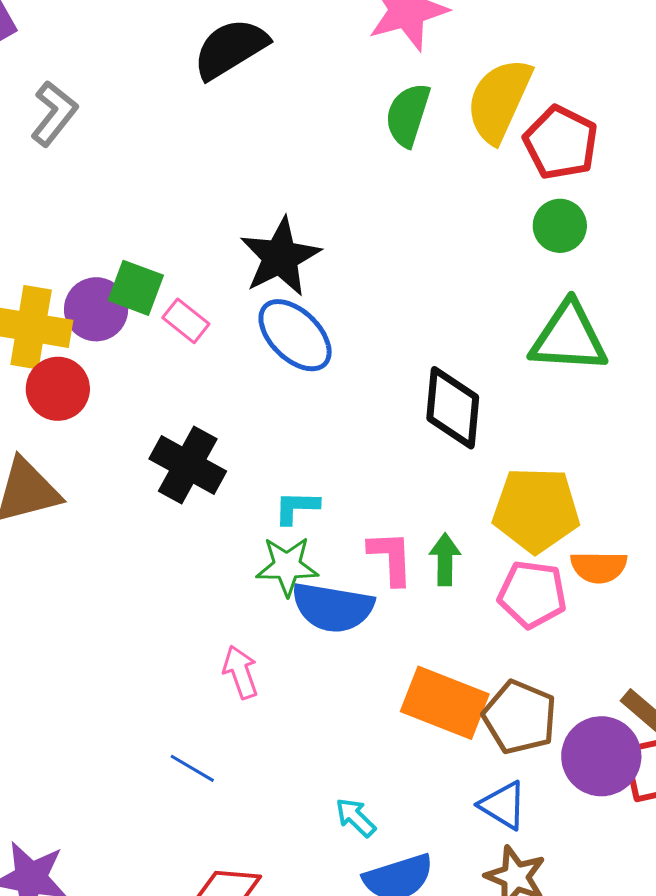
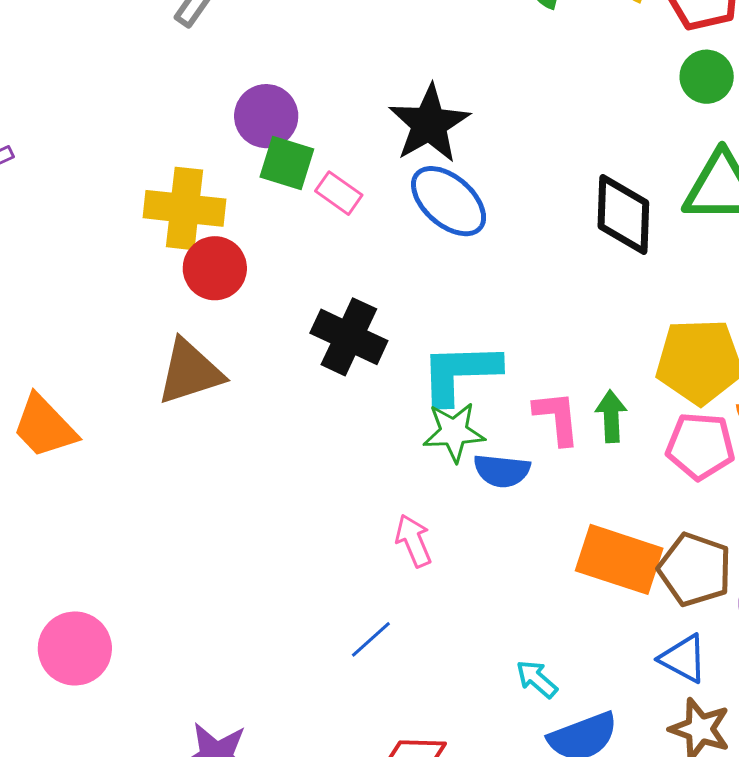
purple circle: (96, 309) -> (266, 116), moved
black diamond: (453, 408) -> (623, 215), moved
cyan L-shape: (297, 507) -> (460, 373), size x1.8
blue semicircle: (333, 607) -> (502, 471), size x0.7
blue line: (192, 768) -> (371, 639), turned -69

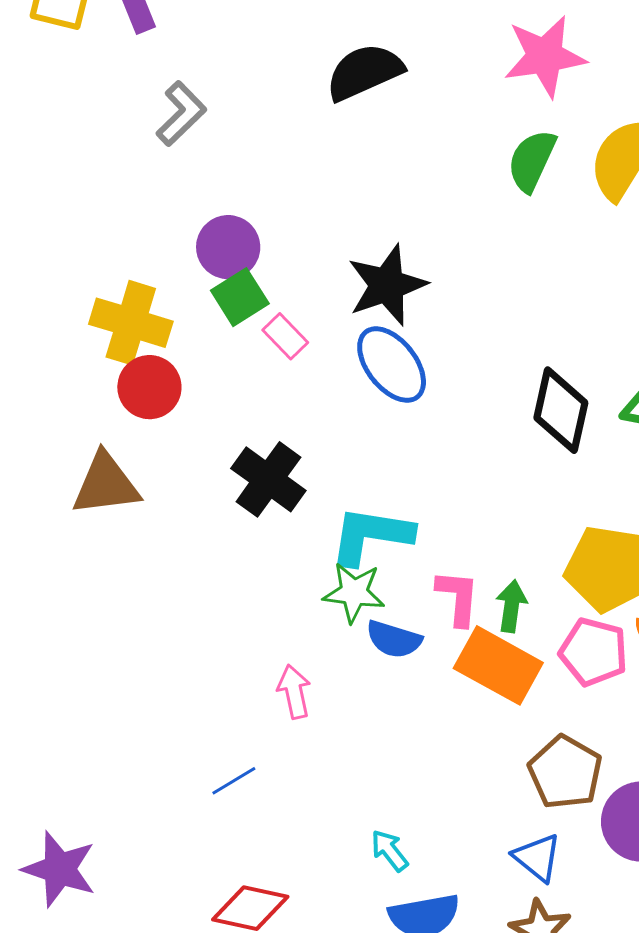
green square: (287, 163) -> (240, 297), turned 30
orange rectangle: (619, 559) -> (498, 665), moved

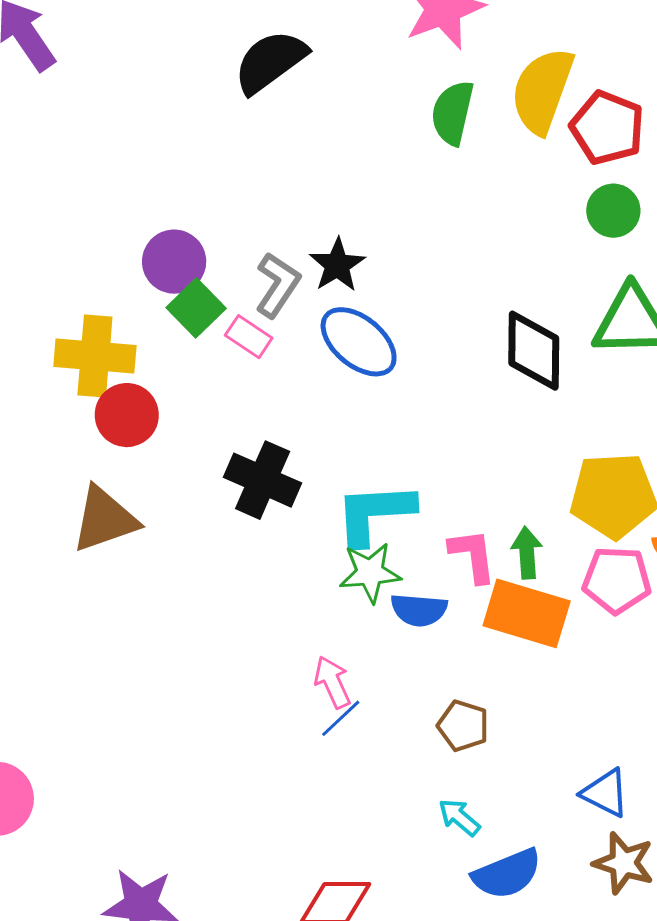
gray L-shape: (181, 114) -> (278, 285), moved
black star: (387, 285) -> (337, 265), size x0.7
brown pentagon: (565, 772) -> (463, 726), moved, size x0.7
blue line: (234, 781) -> (341, 718), moved

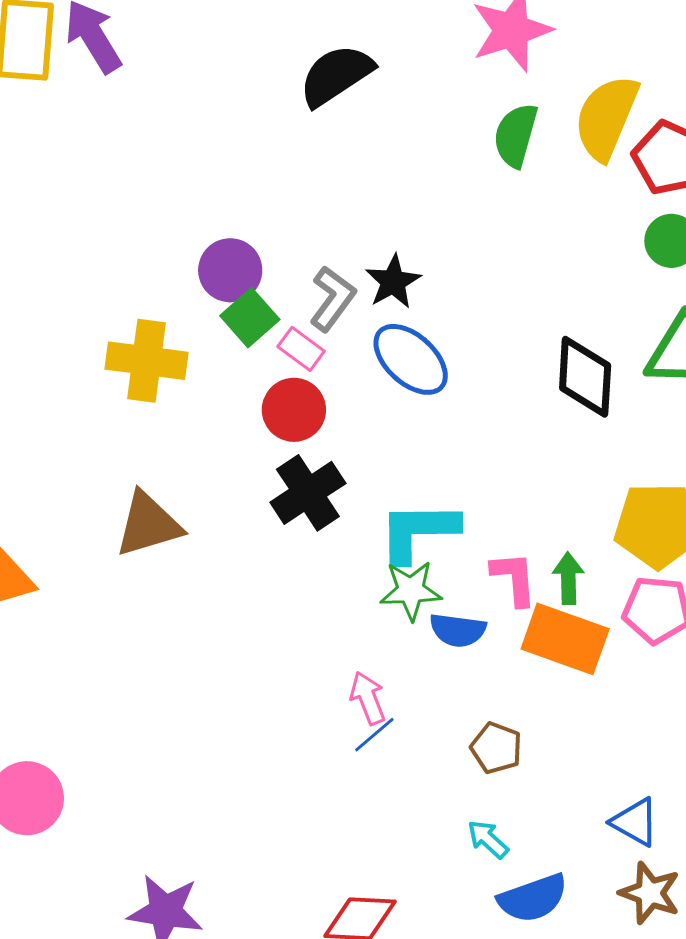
red circle: (127, 415) -> (294, 410), moved
black cross: (263, 480) -> (308, 493), turned 30

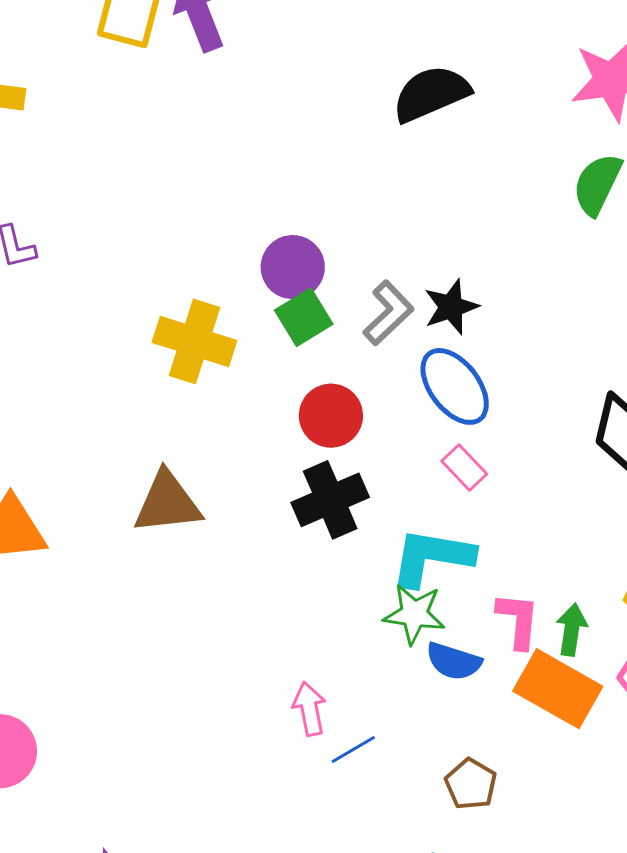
pink rectangle: (301, 349) -> (464, 467), moved
pink arrow: (368, 698) -> (309, 709), moved

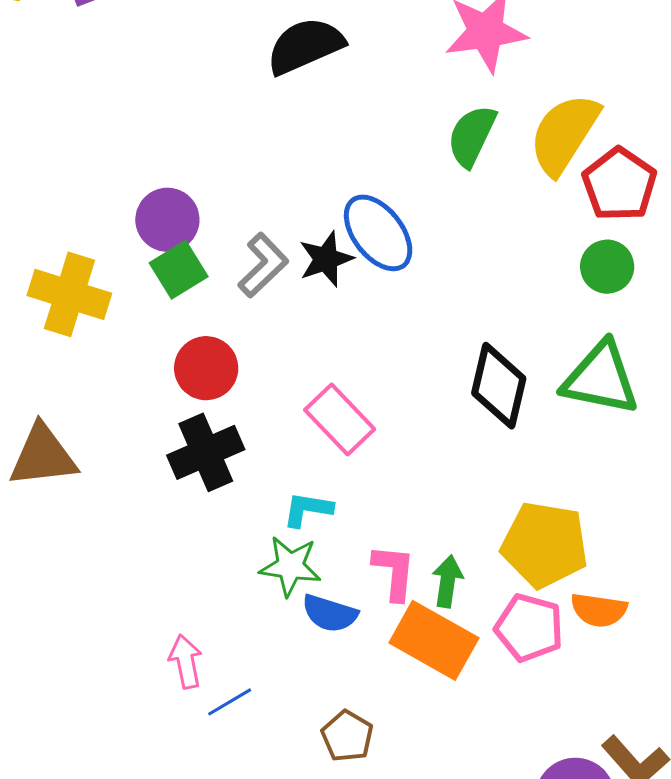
blue ellipse: (455, 386) -> (378, 233), moved
pink rectangle: (464, 467) -> (340, 420), size x1.5
cyan L-shape: (432, 557) -> (308, 509), size x0.6

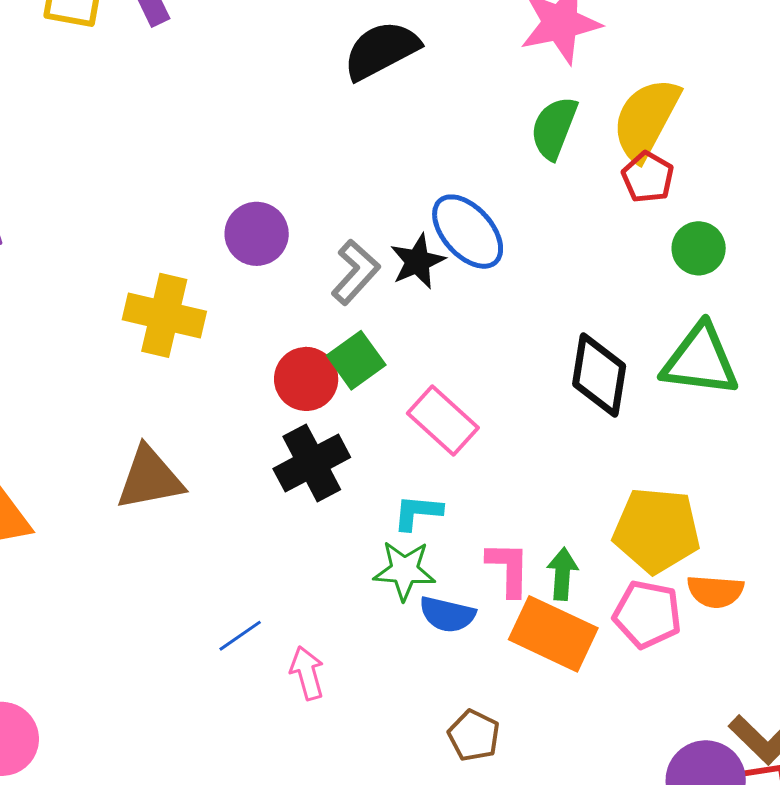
red pentagon: (619, 184) -> (648, 177), moved, size x0.7
green square: (179, 270) -> (356, 360), moved
blue line: (230, 702) -> (240, 636), moved

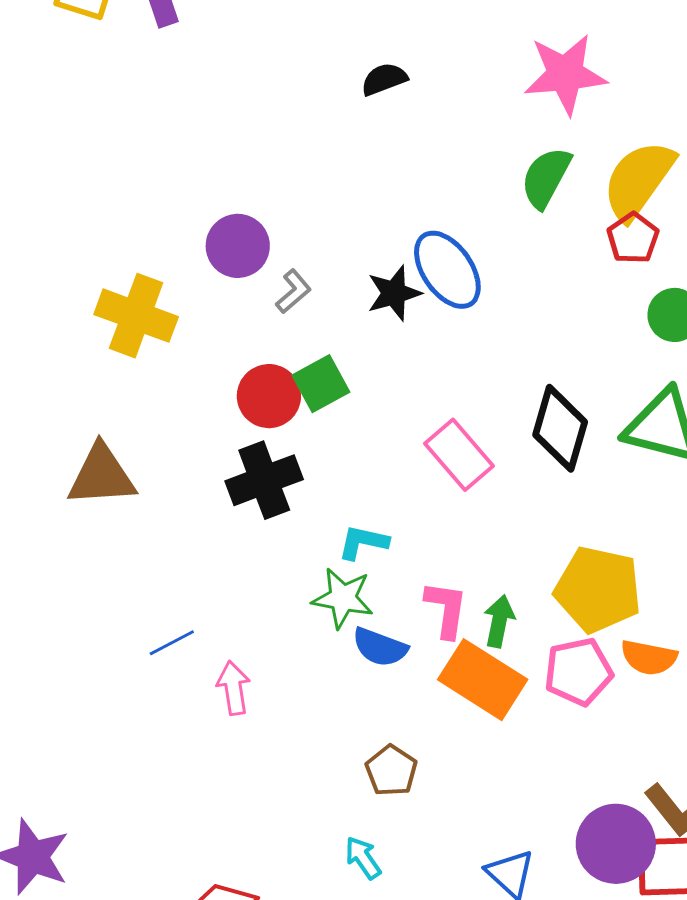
black semicircle: (381, 50) -> (384, 79), size x0.6
gray L-shape: (355, 272) -> (293, 291), moved, size x0.7
pink rectangle: (443, 420) -> (459, 455), moved
pink pentagon: (647, 614) -> (578, 672), turned -30

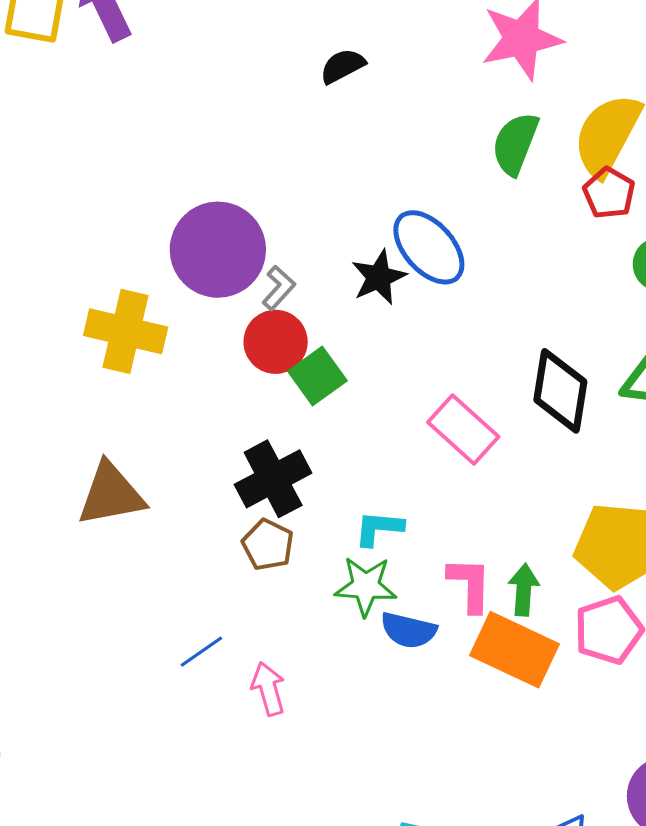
purple circle: (238, 246) -> (218, 250), size x1.5
red circle: (269, 396) -> (276, 342), moved
brown pentagon: (391, 771) -> (268, 545), moved

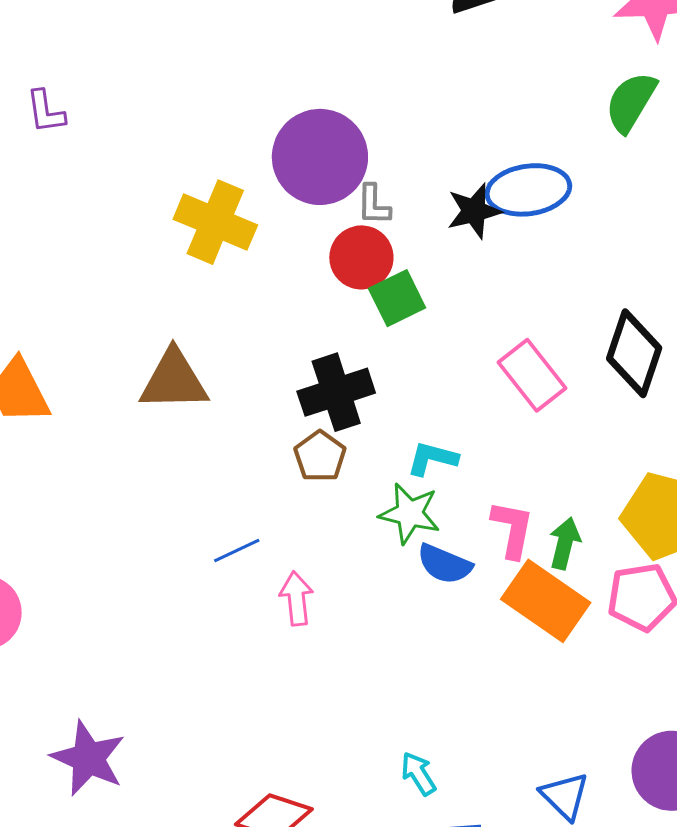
blue ellipse: (429, 247) -> (528, 190), turned -66
gray L-shape: (279, 288) -> (374, 205), turned 129

